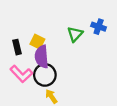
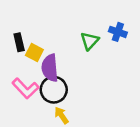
yellow square: (37, 42) -> (34, 52), moved
black rectangle: (17, 47) -> (19, 42), moved

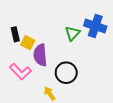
blue cross: (118, 32) -> (95, 26), size x1.5
black circle: (54, 90) -> (66, 73), moved

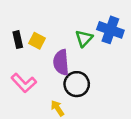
yellow square: (28, 43) -> (37, 41), moved
purple semicircle: (40, 55) -> (61, 62), moved

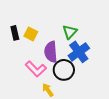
blue cross: (110, 30) -> (79, 52), moved, turned 35
pink L-shape: (24, 83) -> (36, 69), moved

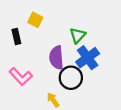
yellow square: (31, 34) -> (35, 20), moved
pink L-shape: (36, 69) -> (21, 77), moved

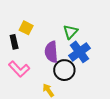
yellow square: (35, 20) -> (26, 28), moved
black rectangle: (16, 37) -> (14, 42), moved

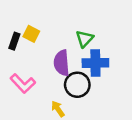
black rectangle: (14, 42) -> (14, 41), moved, turned 32
blue cross: (79, 52) -> (95, 63), turned 35

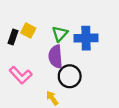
green triangle: (85, 39) -> (60, 34), moved
blue cross: (95, 63) -> (86, 38), moved

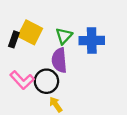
yellow square: (28, 30) -> (30, 32), size x1.5
black circle: (70, 76) -> (46, 81), moved

